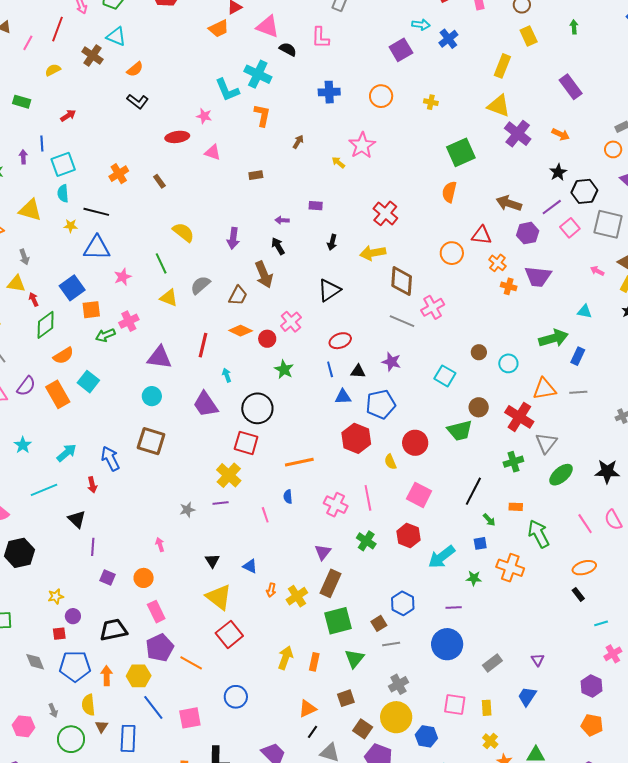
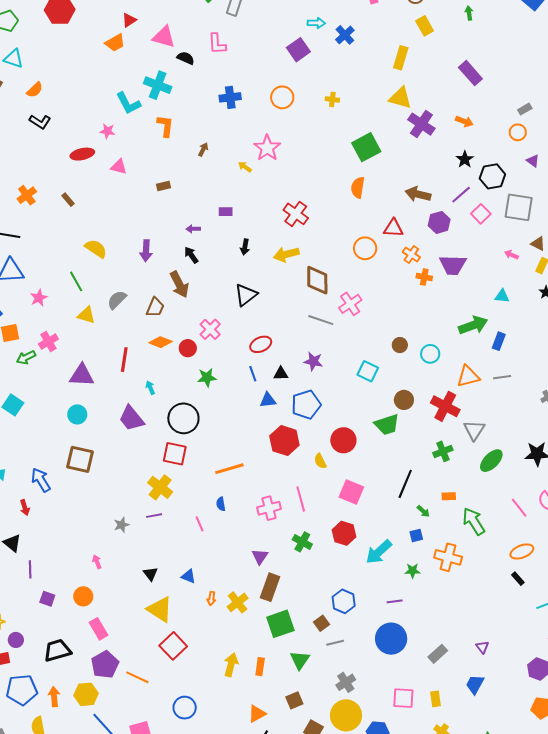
green star: (284, 369) -> (207, 377), turned -30
pink cross: (336, 505) -> (269, 508), turned -35

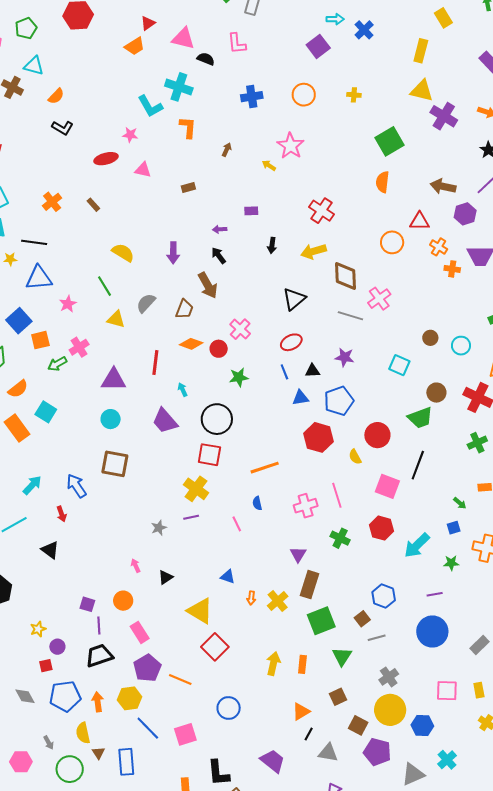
black triangle: (246, 295) -> (294, 299), moved
black line: (405, 484) -> (418, 465), moved
purple line: (30, 569) -> (99, 625), moved
black triangle: (150, 574) -> (166, 577), moved, turned 35

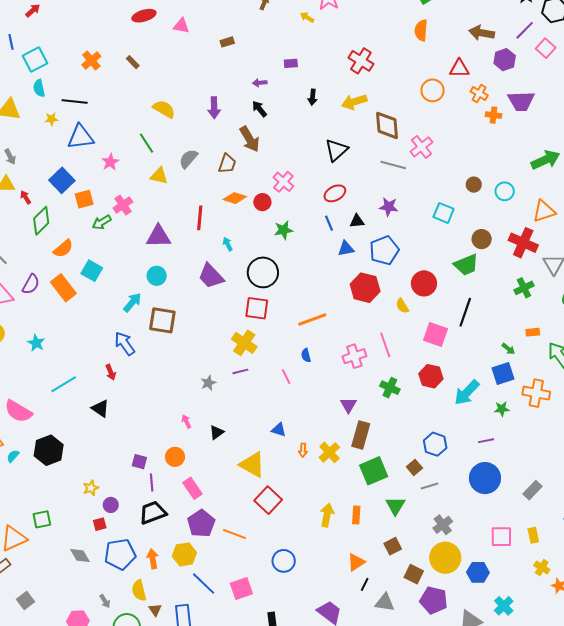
cyan arrow: (32, 485) -> (132, 303), moved
blue square: (454, 528) -> (503, 374), size x1.6

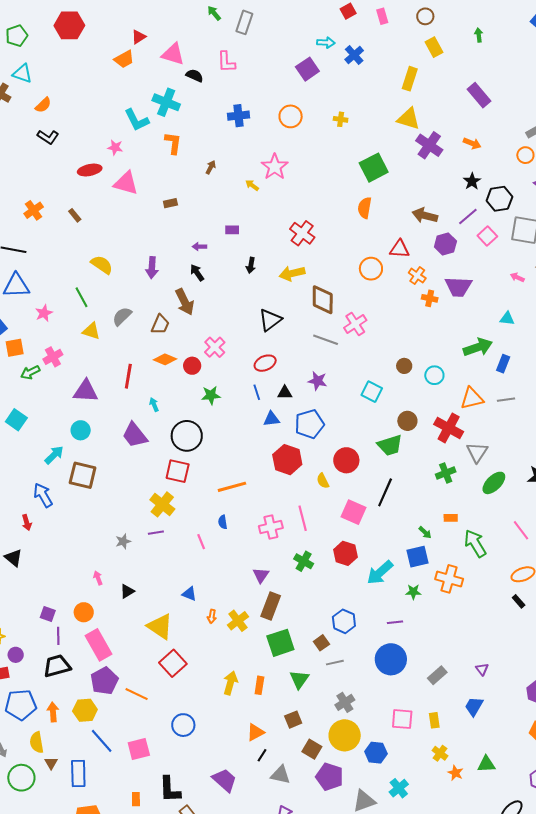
pink triangle: (181, 26) -> (126, 183), size x1.5
pink rectangle: (192, 488) -> (98, 645), size x1.4

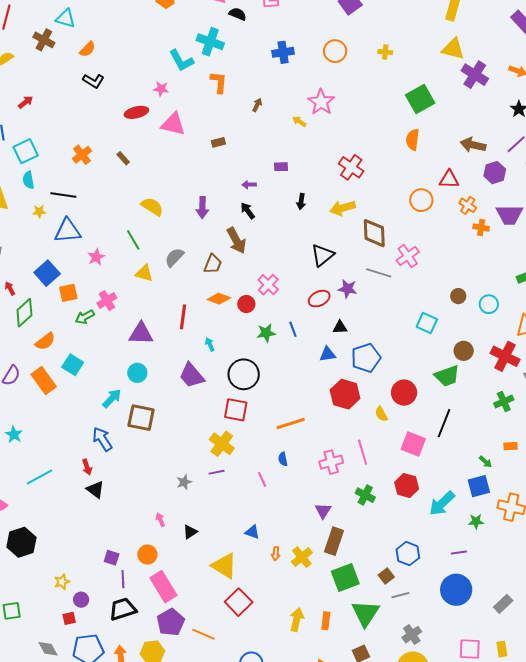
purple star: (318, 381) -> (348, 289), moved
blue line: (257, 392) -> (293, 329), moved
black triangle: (13, 558) -> (95, 490), moved
green triangle: (299, 679) -> (365, 613), size x1.4

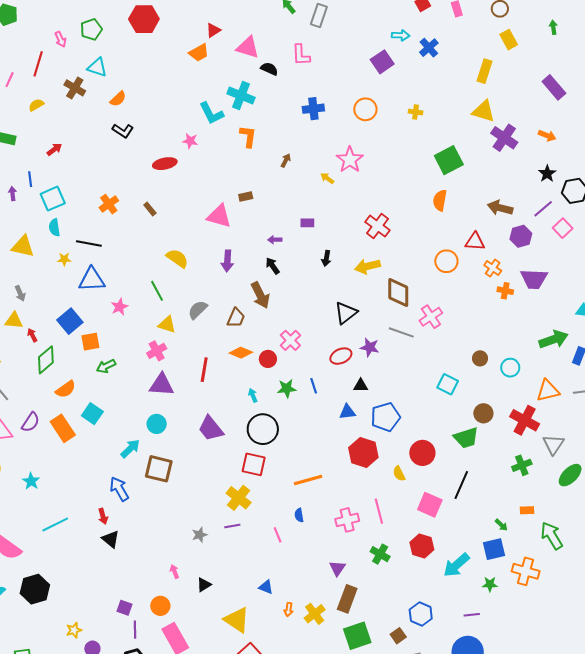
pink triangle: (173, 124) -> (219, 216), moved
pink cross: (107, 301) -> (157, 351), moved
cyan arrow: (210, 344) -> (253, 395), moved

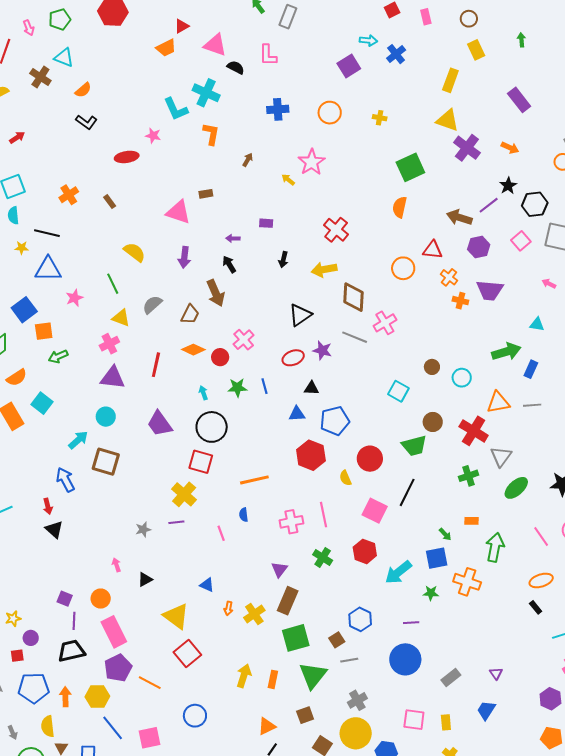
purple line: (543, 209) -> (489, 205), moved
green arrow: (552, 536) -> (495, 547), turned 40

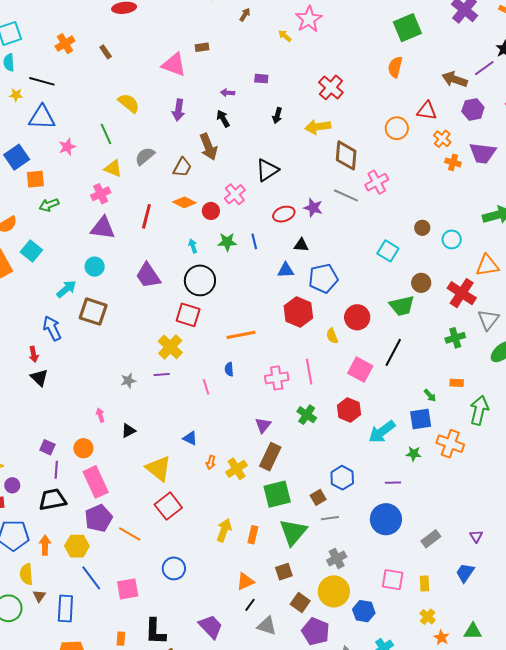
black triangle: (300, 315) -> (267, 170), moved

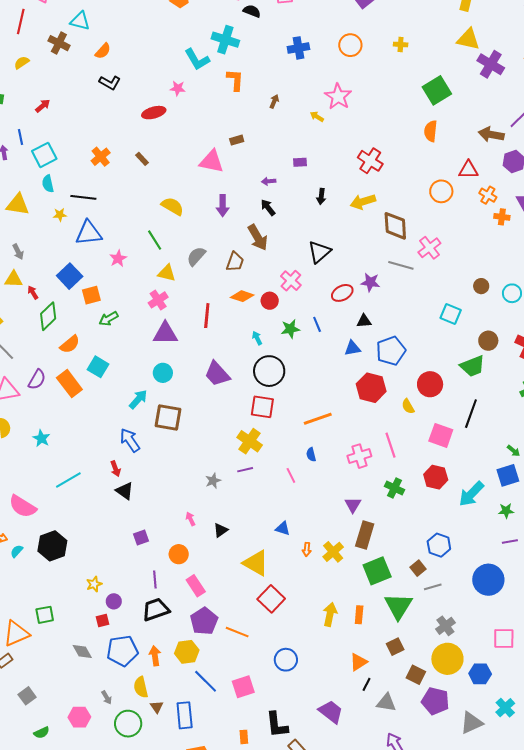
purple square: (47, 447) -> (141, 538), moved, turned -35
pink rectangle: (96, 482) -> (196, 586), size x0.7
purple line: (393, 483) -> (510, 542), moved

